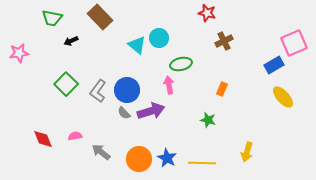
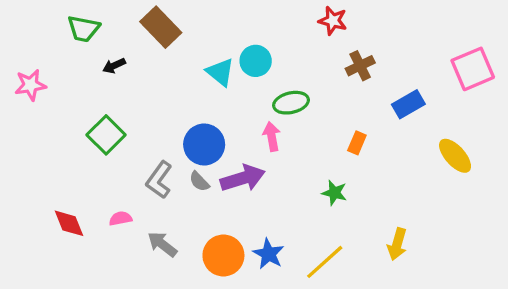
blue rectangle: (274, 65) -> (408, 104), moved
gray L-shape: (98, 91) -> (159, 180), moved
yellow line: (202, 163) -> (325, 262), turned -44

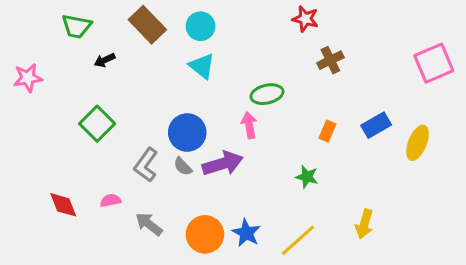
cyan circle: (256, 61) -> (201, 26), moved
blue rectangle: (408, 104) -> (376, 125), moved
yellow ellipse: (455, 156) -> (418, 143), turned 64

